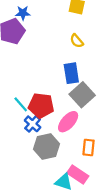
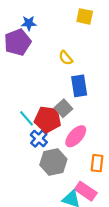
yellow semicircle: (77, 41) -> (66, 58), moved
gray square: (82, 95) -> (63, 108), moved, size x0.7

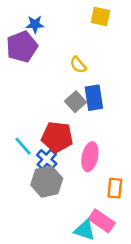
gray square: (63, 108) -> (76, 102), moved
cyan line: (26, 118) -> (23, 146), moved
pink ellipse: (76, 136) -> (90, 157), turned -30
gray hexagon: (53, 162) -> (47, 182), moved

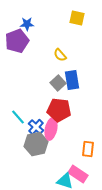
red pentagon: (57, 137) -> (59, 110), moved
pink ellipse: (90, 157) -> (51, 129), moved

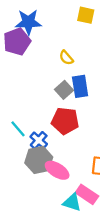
blue star: (27, 24) -> (28, 22), size x1.6
pink ellipse: (51, 129) -> (57, 170), moved, turned -70

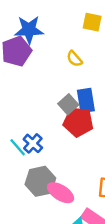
yellow semicircle: (66, 58) -> (74, 59), moved
red pentagon: (65, 121) -> (78, 122), moved
blue cross: (39, 140) -> (33, 143), moved

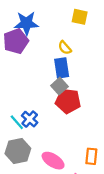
blue rectangle: (86, 100) -> (62, 68), moved
gray hexagon: (40, 181) -> (18, 151), moved

